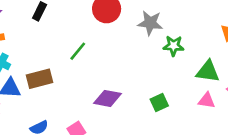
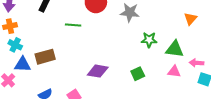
green star: (174, 46) -> (149, 40), moved
green line: (78, 51) -> (73, 25), moved, turned 56

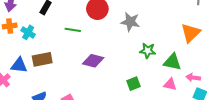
orange triangle: (190, 19) -> (191, 33), size x1.5
cyan cross: (15, 45) -> (28, 32), moved
purple diamond: (98, 71) -> (93, 61), moved

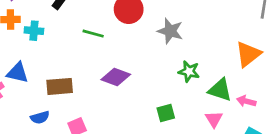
cyan cross: (28, 32) -> (34, 31), turned -32
brown rectangle: (42, 59) -> (60, 86), moved
pink arrow: (193, 77) -> (246, 101), moved
pink triangle: (170, 84) -> (214, 119), turned 40

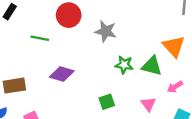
orange triangle: (248, 54) -> (174, 46), turned -30
green triangle: (220, 90) -> (152, 66), moved
pink arrow: (246, 101) -> (175, 87), turned -42

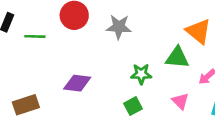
green line: (40, 38) -> (35, 36), moved
green star: (124, 65) -> (141, 74), moved

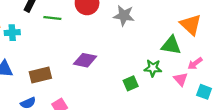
green star: (141, 74) -> (153, 68), moved
pink triangle: (180, 101) -> (181, 79), moved

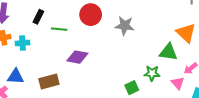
purple diamond: (85, 60) -> (77, 57), moved

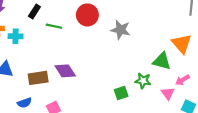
purple diamond: (77, 57) -> (65, 71), moved, turned 40

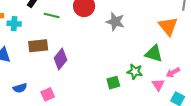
orange triangle: (182, 44) -> (168, 26), moved
purple diamond: (65, 71) -> (60, 59), turned 70
brown rectangle: (38, 78) -> (38, 46), moved

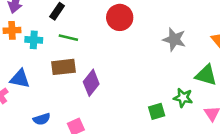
green line: (52, 15) -> (68, 38), moved
gray star: (115, 22) -> (174, 39), moved

